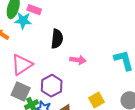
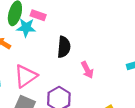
pink arrow: (78, 60) -> (87, 70), turned 56

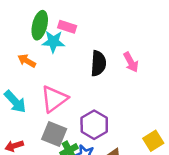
pink arrow: (87, 70) -> (131, 62), moved

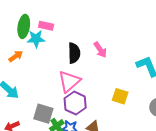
orange arrow: (27, 61) -> (16, 56), turned 120
pink triangle: (54, 99) -> (69, 81), moved
yellow square: (153, 141) -> (120, 96), moved, turned -35

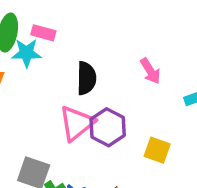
pink arrow: (100, 50) -> (150, 71), moved
purple hexagon: (75, 103) -> (108, 127), moved

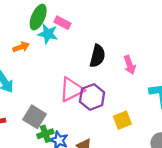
black semicircle: (86, 78) -> (97, 56), moved
yellow square: (157, 150) -> (122, 120), turned 36

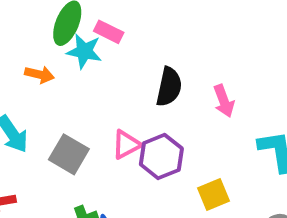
orange arrow: (21, 47) -> (39, 75), turned 35
pink triangle: (72, 89) -> (126, 145), size x0.7
gray square: (35, 117) -> (69, 154), moved

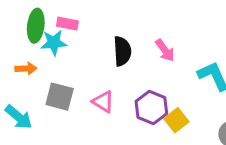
pink triangle: (126, 145) -> (103, 102), turned -45
gray square: (69, 154) -> (60, 97), moved
purple hexagon: (161, 156) -> (151, 107), moved

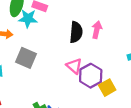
pink arrow: (165, 50) -> (97, 30), moved, turned -140
pink triangle: (103, 102) -> (74, 66), moved

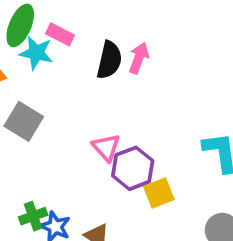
pink arrow: (97, 30) -> (139, 58), moved
black semicircle: (76, 32) -> (109, 60), moved

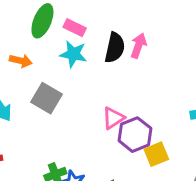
cyan star: (36, 53) -> (73, 54), moved
pink triangle: (106, 147) -> (113, 118), turned 40

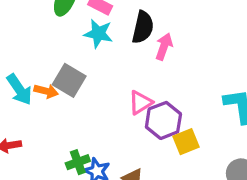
pink arrow: (139, 46) -> (164, 47), moved
orange arrow: (21, 61) -> (46, 91), moved

